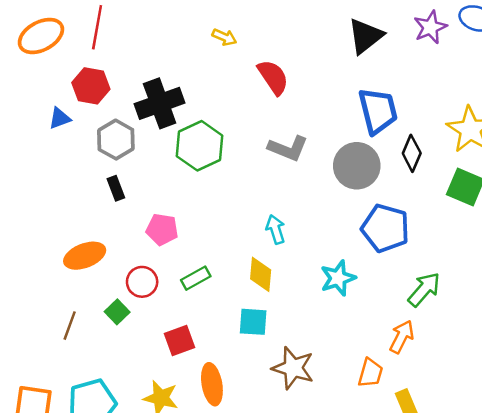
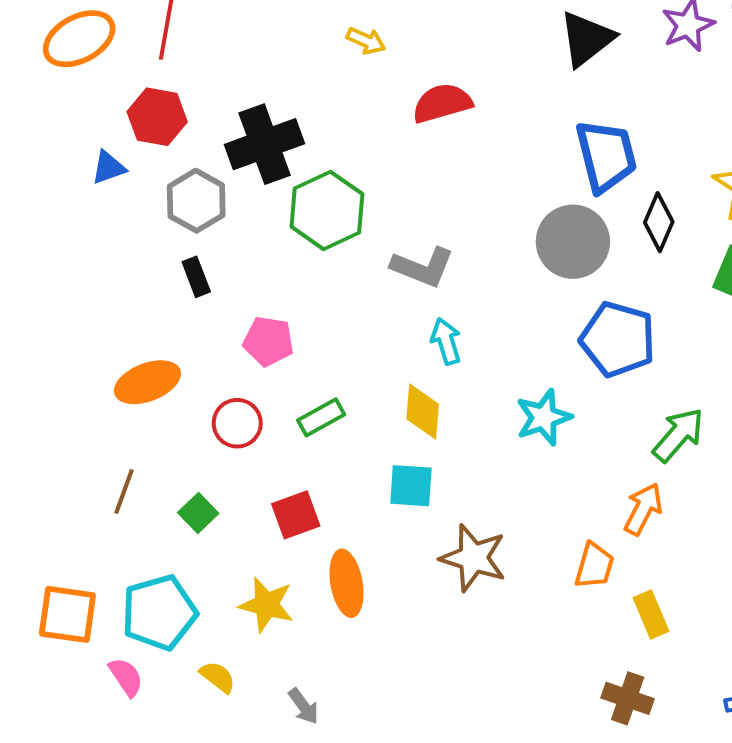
red semicircle: (273, 77) -> (442, 103), turned -72
gray L-shape: (288, 148) -> (423, 267), moved
green square: (117, 312) -> (198, 513), moved

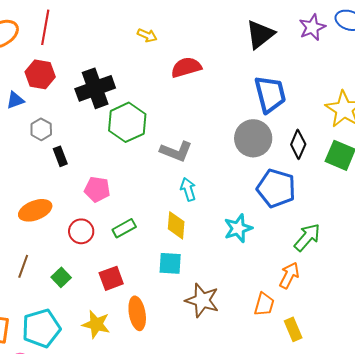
gray hexagon: (196, 201) -> (41, 129), moved, size x0.7
black diamond: (659, 222) -> (298, 144), moved

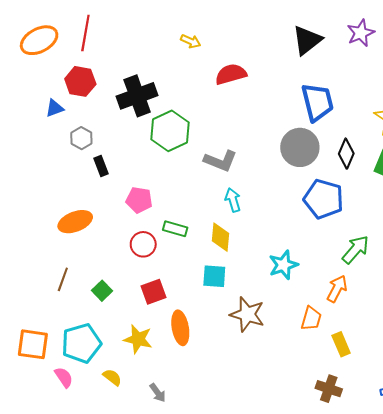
green rectangle: (124, 228) -> (175, 229), moved, turned 45
cyan star: (238, 228) -> (283, 265), moved
red circle: (81, 231) -> (143, 244), moved

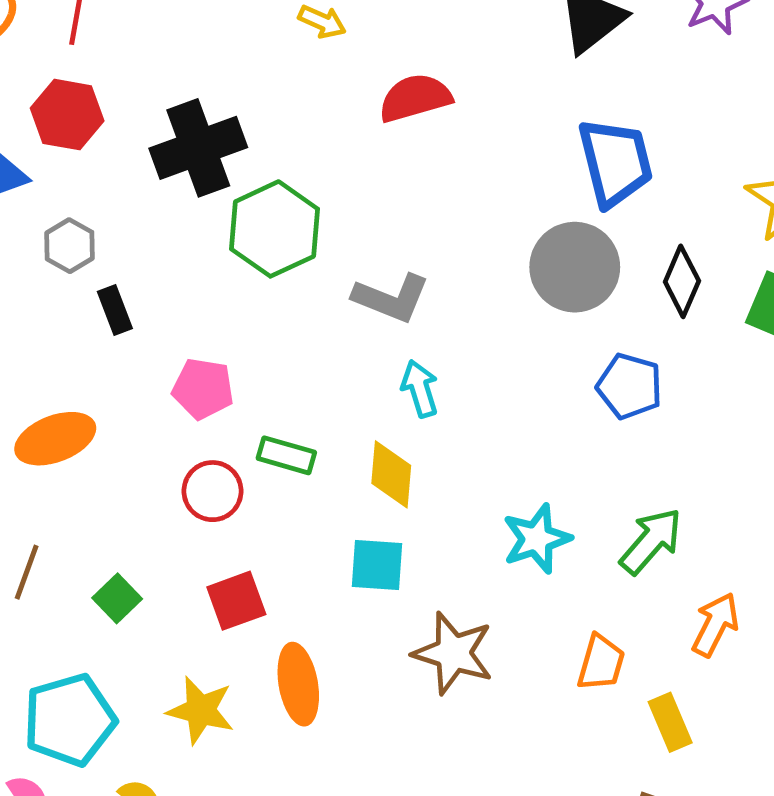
blue pentagon: (324, 199) -> (630, 386), size x0.7
green arrow: (356, 249) -> (651, 541), moved
orange arrow: (337, 289) -> (715, 625), moved

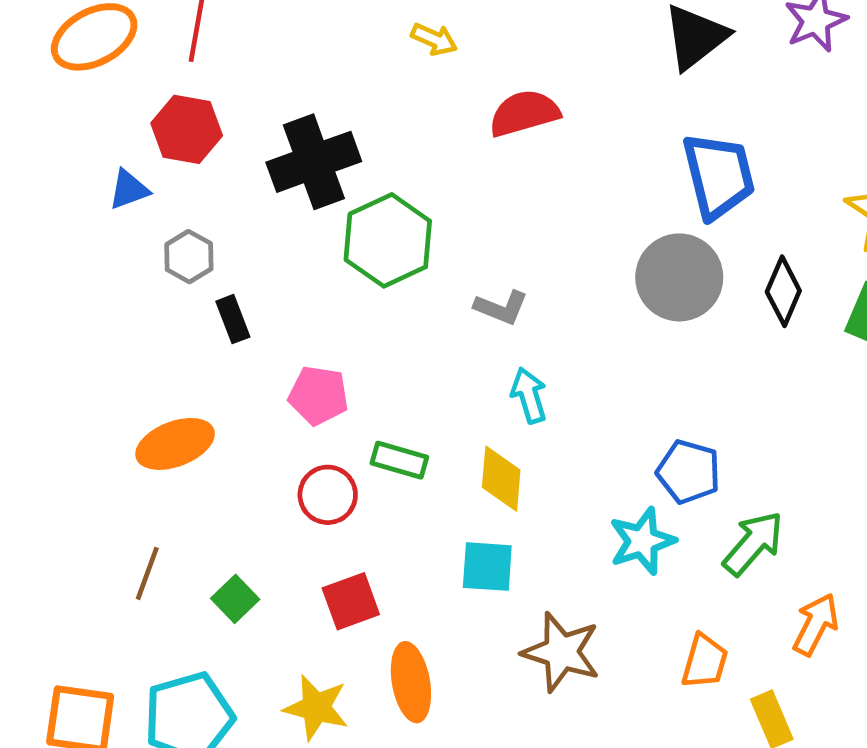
gray L-shape: (391, 298) -> (501, 307), size x0.7
blue pentagon: (630, 386) -> (688, 472), moved

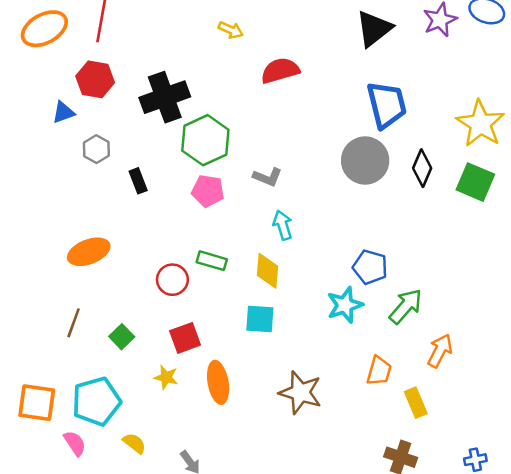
black rectangle: (233, 319) -> (138, 181), moved
pink pentagon: (318, 395) -> (208, 191), moved
brown star: (561, 652) -> (300, 392), moved
yellow star: (316, 708) -> (166, 377), moved, size x0.7

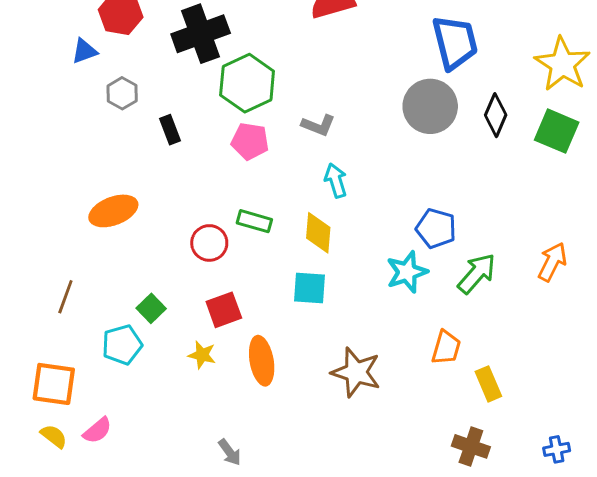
brown line: (74, 323) -> (65, 297), moved
orange arrow: (440, 351) -> (552, 262), moved
cyan pentagon: (96, 401) -> (122, 345), moved, size x0.7
pink semicircle: (75, 443) -> (97, 430), turned 84
yellow semicircle: (134, 443) -> (54, 436), moved

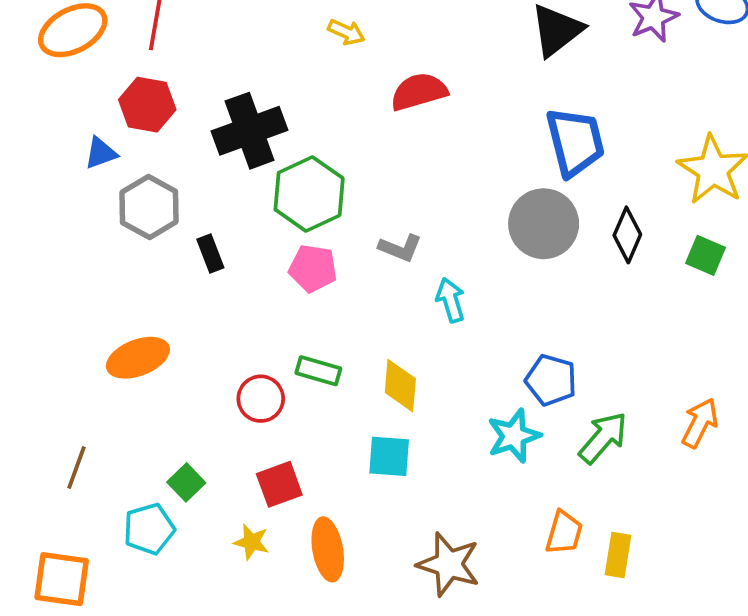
gray hexagon: (122, 93) -> (149, 207), size x1.5
green square: (557, 131) -> (705, 255), size x0.7
cyan arrow: (336, 180) -> (451, 300), moved
yellow rectangle: (488, 384) -> (618, 555), moved, turned 32

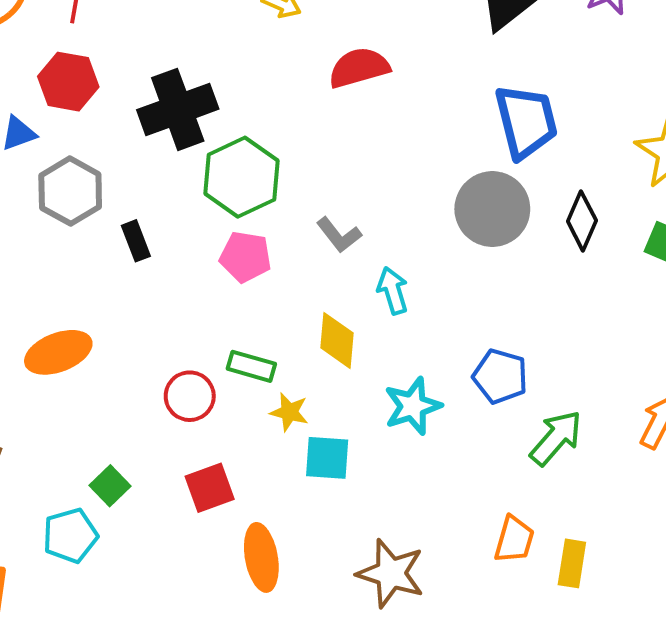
gray L-shape: (400, 248) -> (339, 235), turned 30
yellow diamond: (400, 386) -> (337, 340), moved
cyan star: (514, 436) -> (413, 406), moved
yellow star: (251, 542) -> (289, 412), moved

